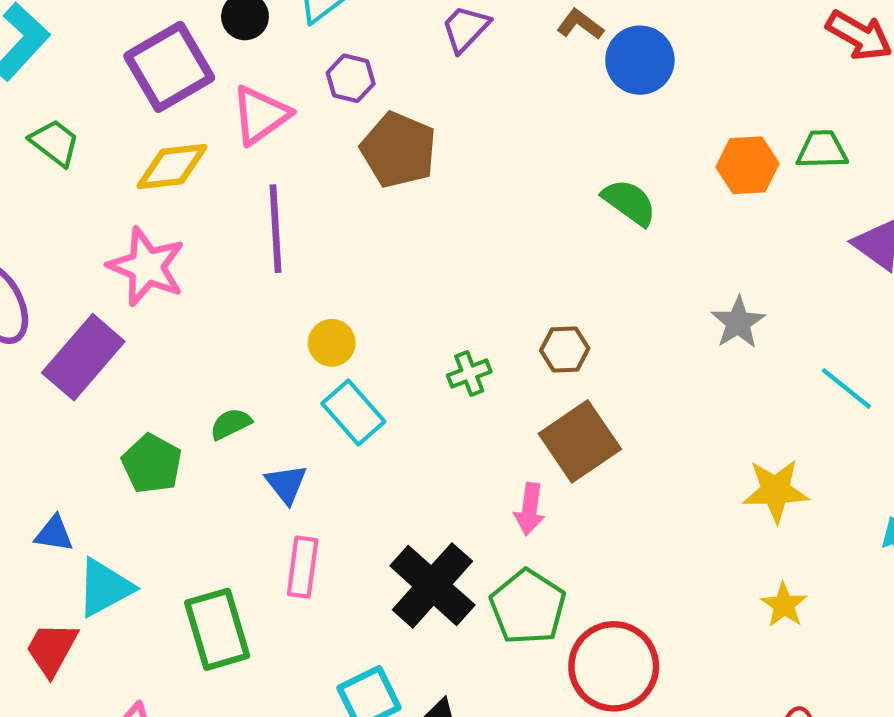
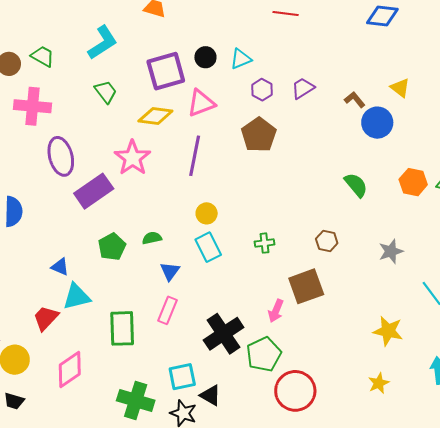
purple hexagon: (351, 78) -> (262, 90), moved
brown hexagon: (565, 349) -> (327, 241), moved

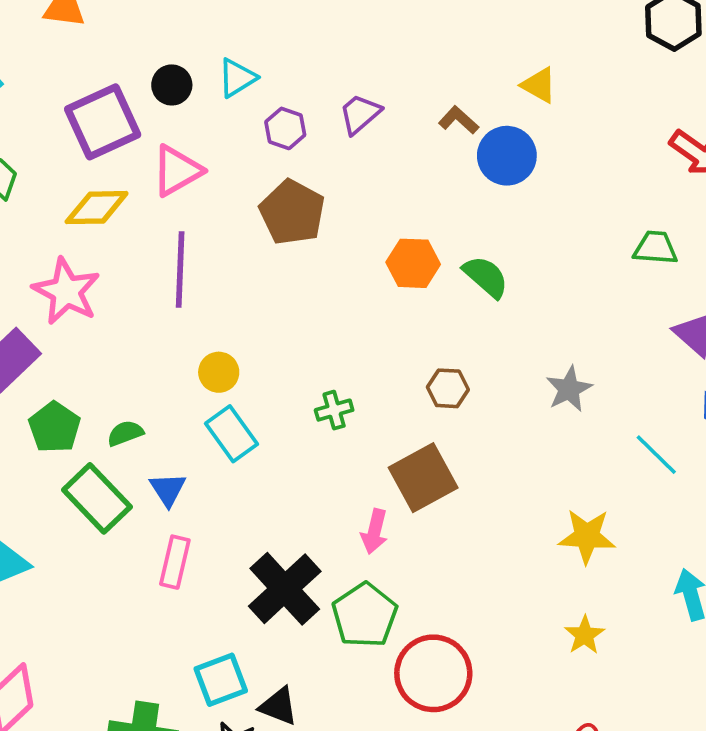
orange hexagon: (413, 182) -> (413, 263), moved
green pentagon: (112, 247) -> (54, 427), moved
green rectangle: (122, 328) -> (97, 498), moved, turned -33

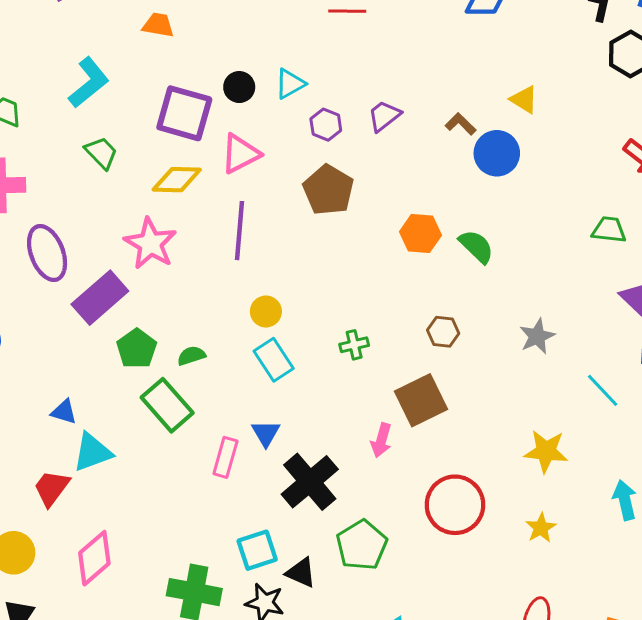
purple square: (103, 122) -> (184, 113), turned 38
blue triangle: (168, 489) -> (266, 433), moved
green pentagon: (365, 615) -> (362, 545), moved
red circle: (433, 673) -> (455, 505), moved

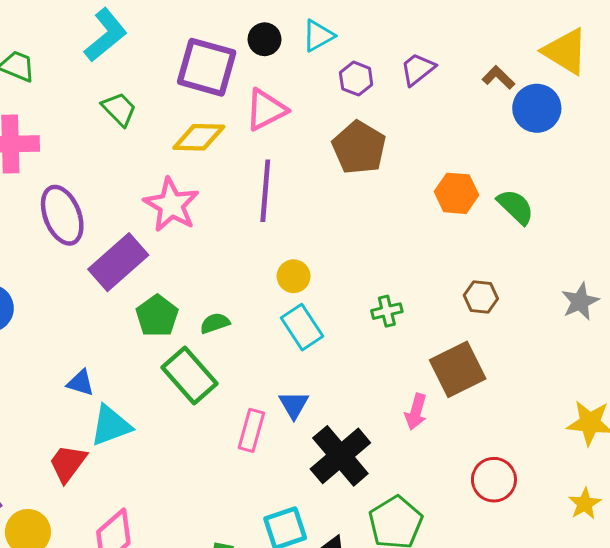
yellow triangle: (524, 100) -> (565, 51), size x1.6
red circle: (455, 505) -> (494, 480), size x0.7

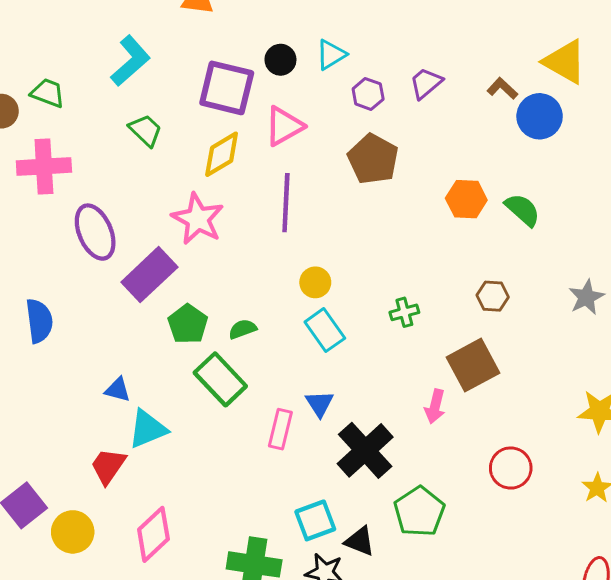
yellow diamond: (199, 137) -> (222, 154), turned -30

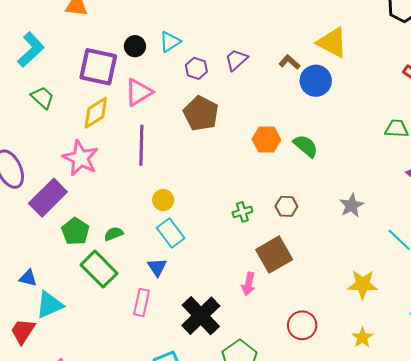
green cross: (404, 312) -> (242, 212), moved
blue triangle: (320, 404) -> (157, 267), moved

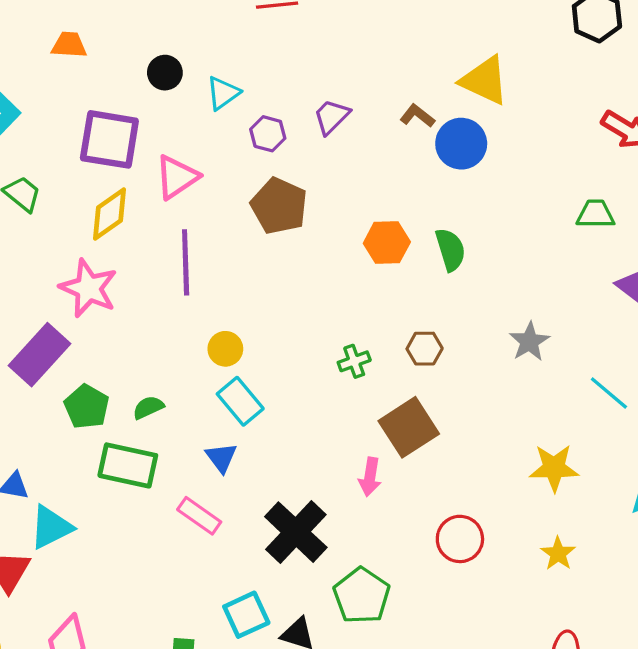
black circle: (135, 46) -> (165, 73), moved
green semicircle: (306, 146) -> (450, 250), turned 36
green rectangle: (99, 269) -> (128, 465), turned -30
pink rectangle: (142, 302) -> (199, 516), turned -64

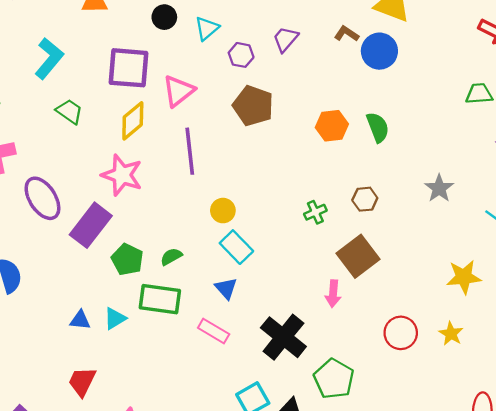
cyan triangle: (51, 527) -> (115, 319), moved, size x0.7
yellow star: (558, 553) -> (451, 334), moved

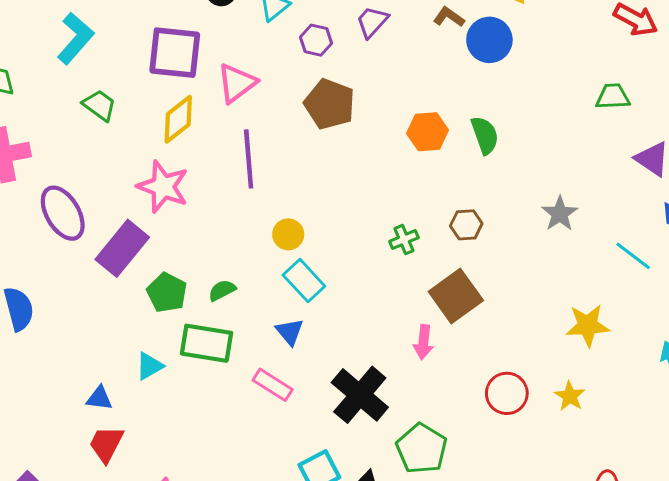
blue triangle: (80, 320) -> (99, 398), moved

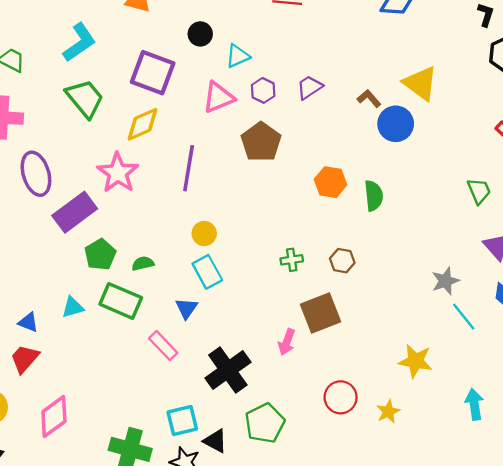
pink triangle: (237, 83) -> (218, 97), moved
green trapezoid: (613, 97) -> (479, 191), turned 56
green trapezoid: (99, 105) -> (85, 98), size x1.5
gray star: (560, 214) -> (445, 281), moved

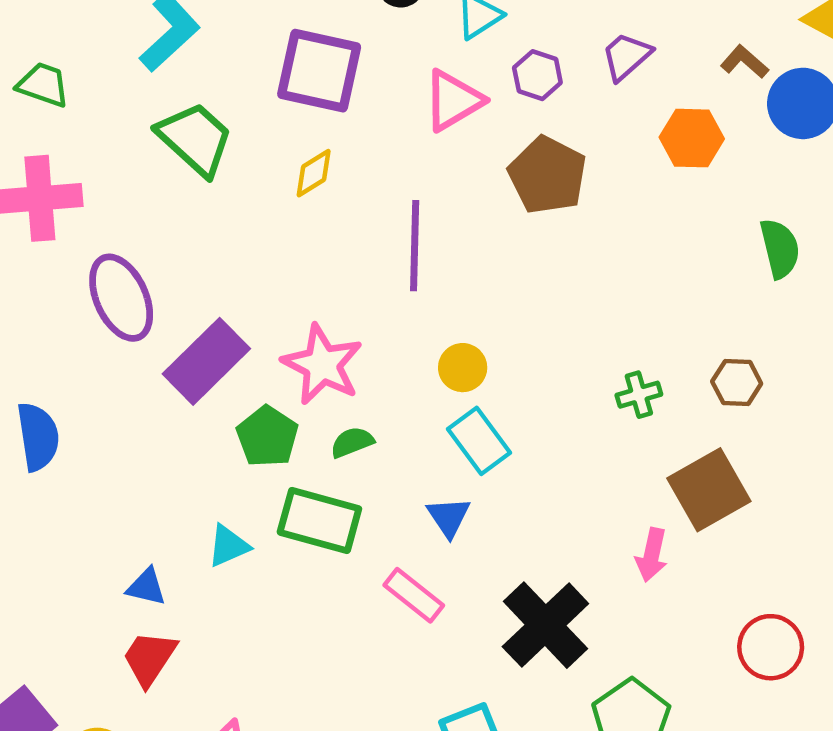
yellow diamond: (142, 124) -> (314, 173), size x0.7
pink star: (118, 173) -> (322, 365), moved
orange hexagon: (331, 182) -> (692, 138), moved

